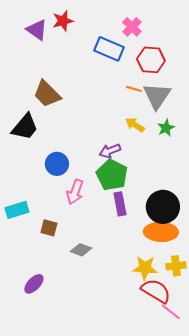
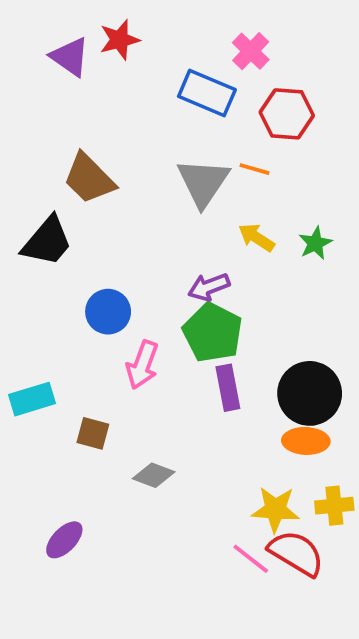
gray triangle: (157, 96) -> (203, 182), moved
orange ellipse: (161, 232) -> (306, 441), size x0.7
pink line: (171, 312) -> (251, 559), moved

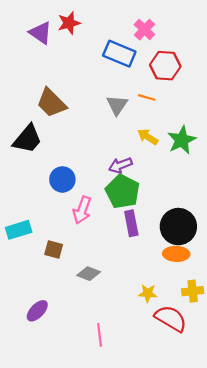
gray triangle: (203, 182) -> (117, 105), size x0.7
green star: (315, 243) -> (182, 140), size x1.5
yellow star: (275, 509) -> (148, 293), moved, size x0.7
pink line: (251, 559) -> (100, 335), moved, turned 45

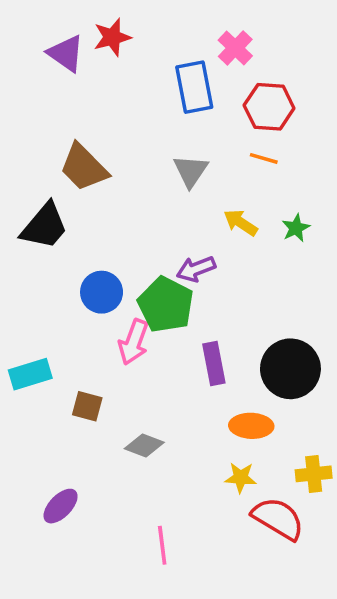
blue rectangle: (119, 54) -> (194, 87), turned 56
orange line: (147, 97) -> (264, 158), moved
green star: (182, 140) -> (296, 228), size x0.6
green pentagon: (123, 192) -> (166, 305), moved
orange ellipse: (176, 254) -> (251, 426), moved

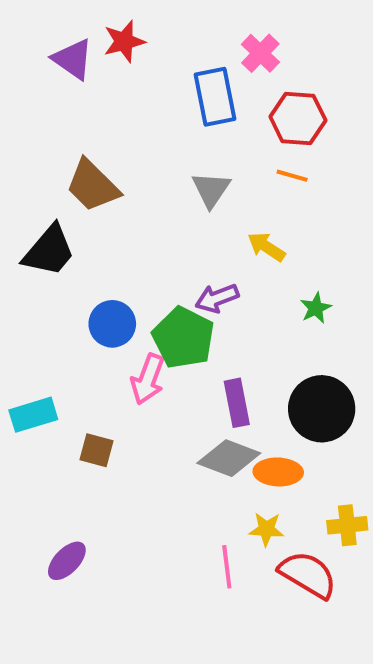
green star: (296, 228) -> (316, 308), moved
gray diamond: (144, 445) -> (229, 458), moved, size x1.4
pink line: (162, 545) -> (227, 567), moved

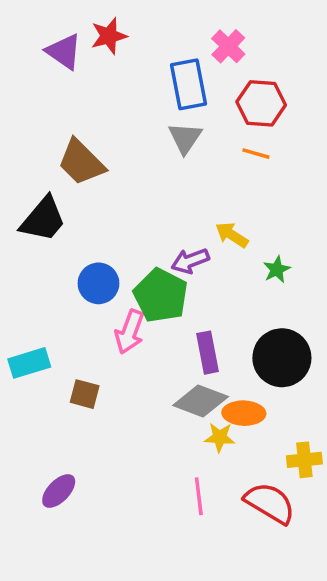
gray triangle: (211, 190) -> (185, 138), moved
yellow arrow: (266, 247) -> (232, 235), moved
yellow star: (266, 529) -> (220, 437), moved

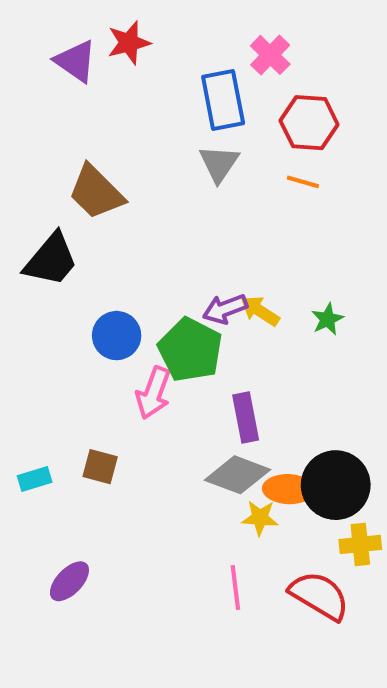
yellow arrow: (232, 235) -> (260, 311), moved
black circle: (282, 358) -> (336, 485), moved
cyan rectangle: (29, 363) -> (35, 479), moved, size x0.7

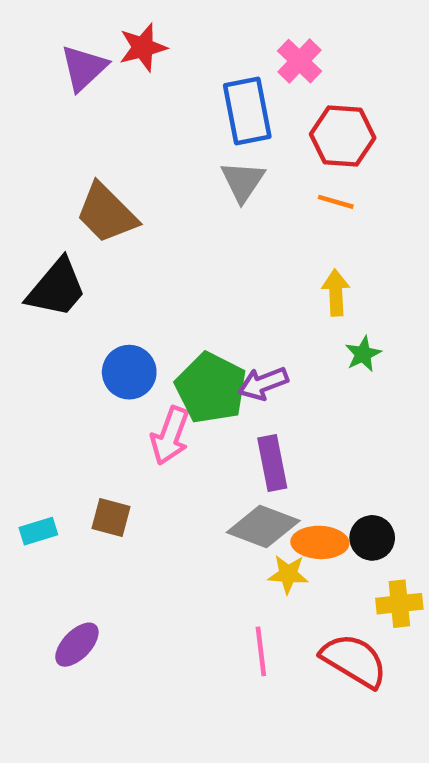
purple triangle: (76, 61) -> (84, 68), turned 42
purple arrow: (225, 309) -> (263, 383), moved
yellow arrow: (260, 311) -> (336, 293), moved, turned 54
black circle: (336, 485) -> (372, 538), size x0.6

